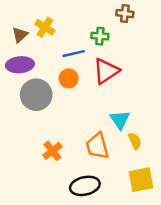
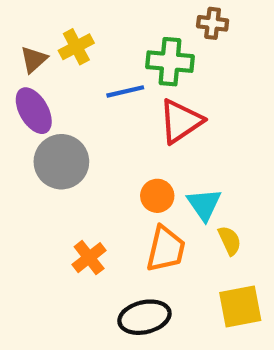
yellow cross: (45, 27) -> (76, 47), turned 30
green cross: (100, 36) -> (170, 62), size x1.5
purple ellipse: (20, 65) -> (34, 111), turned 65
orange circle: (69, 78) -> (157, 196), moved
orange trapezoid: (97, 146) -> (166, 249), turned -152

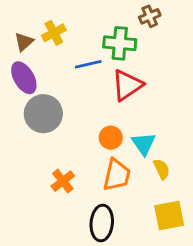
brown cross: (213, 23) -> (150, 16), turned -30
black ellipse: (144, 317) -> (102, 223), turned -72

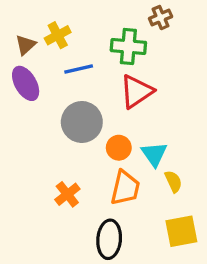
blue line: (88, 64) -> (79, 69), moved
gray circle: (43, 114) -> (82, 122), moved

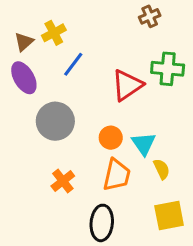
green cross: (128, 46) -> (168, 69), moved
blue line: (79, 69) -> (73, 64), turned -40
gray circle: (82, 122) -> (55, 121), moved

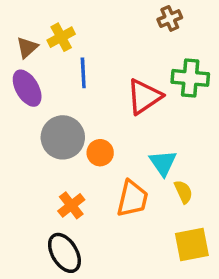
blue line: (73, 64) -> (83, 73), turned -40
orange circle: (111, 138) -> (100, 153), moved
black ellipse: (102, 223) -> (64, 253), moved, turned -36

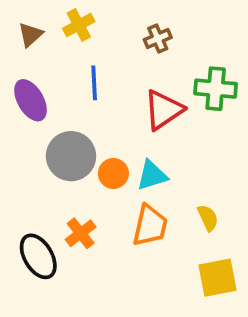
brown cross: (170, 18) -> (158, 39), moved
yellow cross: (61, 37) -> (79, 25), moved
brown triangle: (27, 47) -> (31, 35), moved
cyan triangle: (163, 163) -> (152, 175), moved, turned 48
black ellipse: (64, 253) -> (38, 256), moved

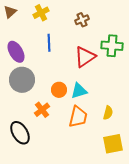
brown triangle: (31, 35) -> (10, 12), moved
gray circle: (71, 156) -> (22, 80), moved
yellow semicircle: (208, 218) -> (108, 113), turned 40
orange cross: (81, 233) -> (42, 110), moved

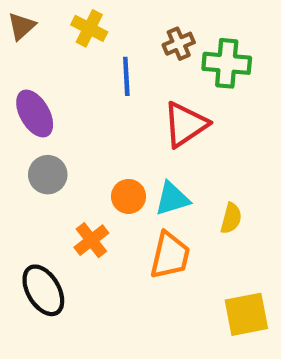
yellow cross: (41, 13) -> (89, 28), turned -35
blue line: (49, 43) -> (126, 76), moved
green cross: (112, 46) -> (227, 63), moved
gray circle: (22, 80) -> (48, 175), size x0.7
yellow semicircle: (108, 113) -> (231, 218), moved

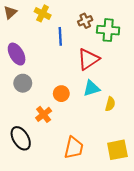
cyan triangle: (172, 199) -> (91, 88), moved
orange trapezoid: (170, 255) -> (74, 148), moved

